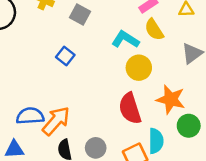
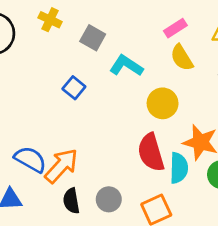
cyan L-shape: (125, 40) -> (126, 66), moved
blue semicircle: (30, 116) -> (30, 159), turned 32
cyan semicircle: (156, 141) -> (179, 168), moved

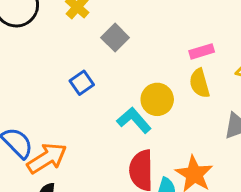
cyan L-shape: (126, 66) -> (134, 120), moved
yellow circle: (163, 103) -> (157, 99), moved

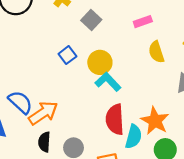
pink rectangle: (202, 51) -> (143, 22), moved
yellow circle: (157, 99) -> (100, 62), moved

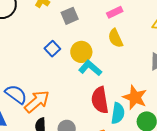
gray square: (91, 20) -> (70, 16), turned 30
yellow semicircle: (156, 52) -> (115, 38), moved

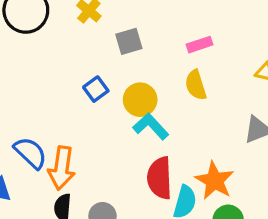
orange arrow: (37, 102) -> (62, 168), turned 132

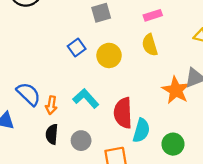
cyan L-shape: (151, 126) -> (86, 98), moved
orange arrow: (62, 168) -> (51, 105), size x0.6
orange star: (215, 181) -> (176, 90), moved

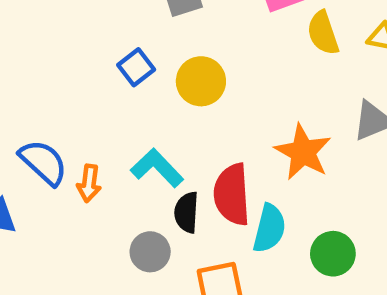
yellow semicircle: (150, 45) -> (323, 33), moved
orange star: (176, 90) -> (303, 152), moved
black semicircle: (52, 134) -> (186, 212), moved

